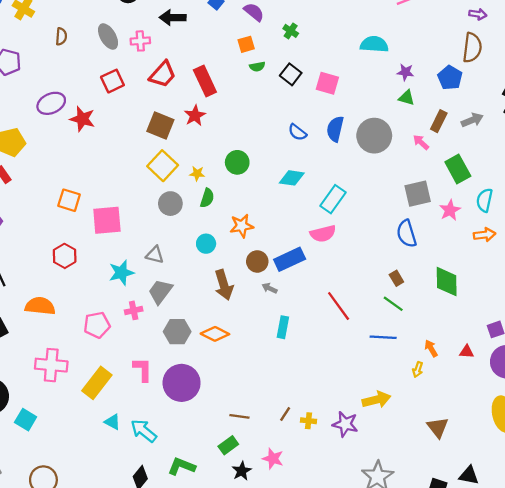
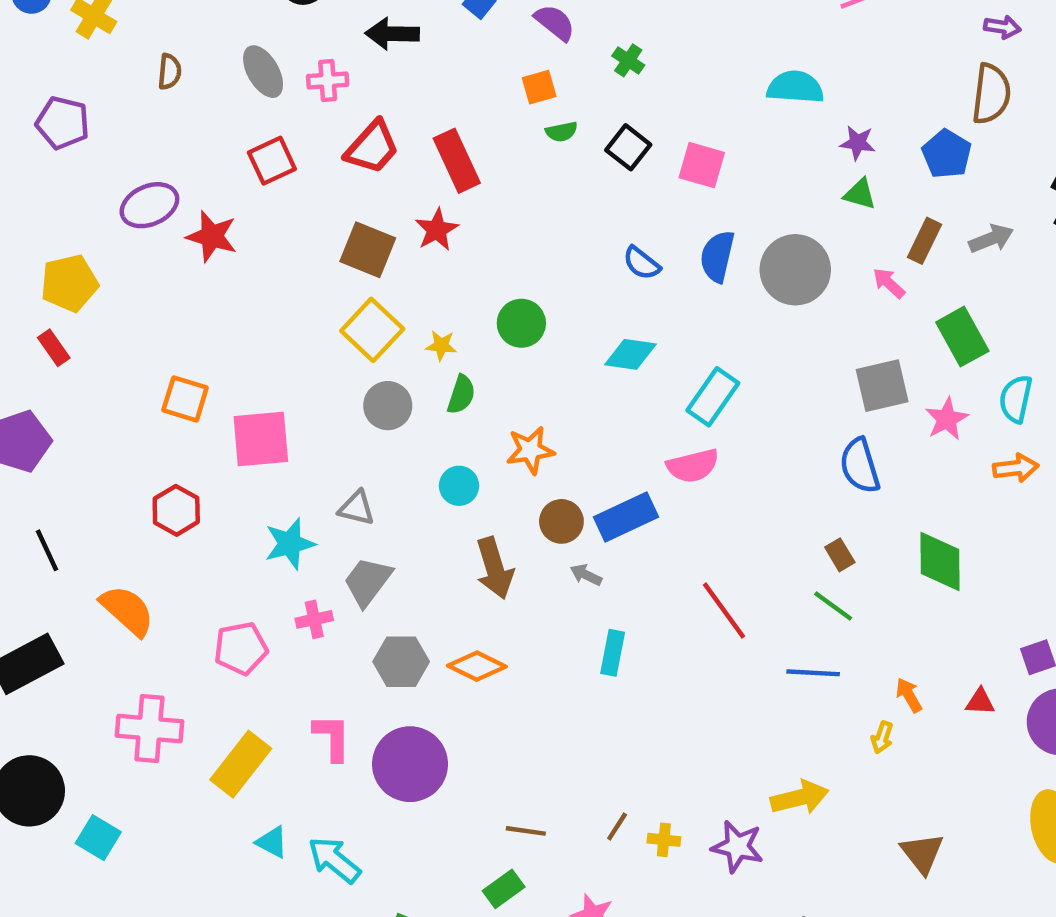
orange semicircle: (40, 306) -> (127, 610), turned 36

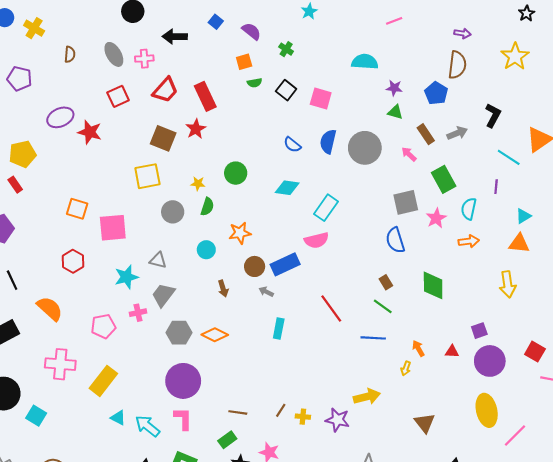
brown rectangle: (924, 241) -> (426, 134), turned -60
yellow square: (372, 330) -> (147, 176), moved, turned 36
brown arrow: (495, 568) -> (223, 289), size x0.6
pink L-shape: (332, 737) -> (183, 419), moved

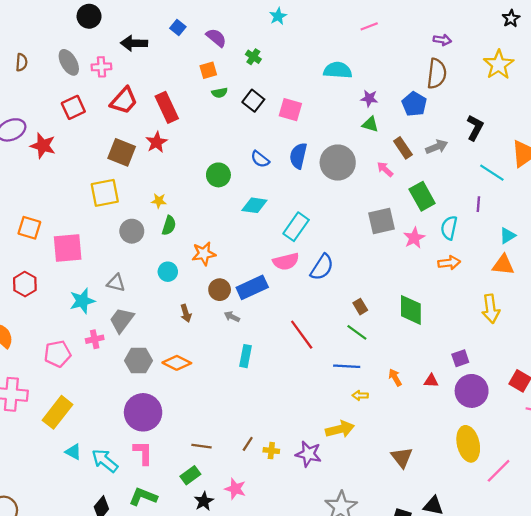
green circle: (236, 173) -> (218, 175), moved
blue semicircle: (395, 240) -> (322, 267), moved, turned -130
yellow arrow: (406, 368) -> (360, 395), moved, turned 72

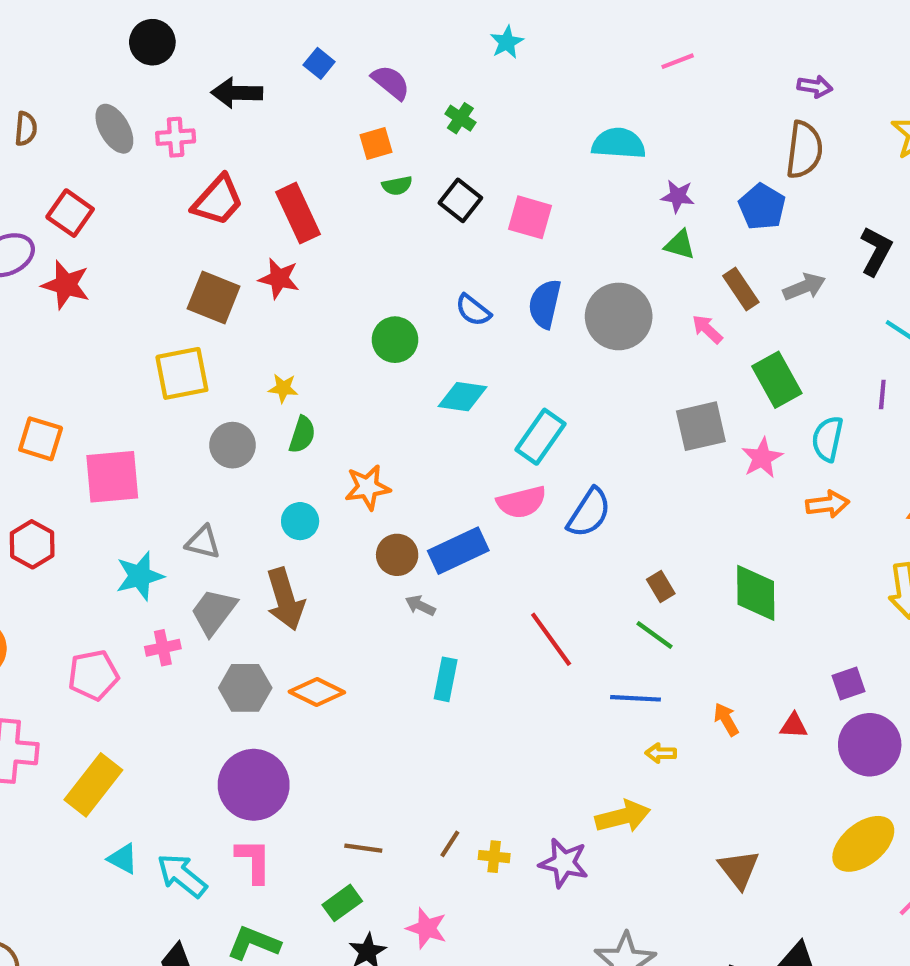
red square: (73, 107) -> (70, 213), moved, turned -30
red star: (157, 142) -> (279, 278), turned -30
brown arrow: (186, 313) -> (285, 599), moved, size x1.8
yellow ellipse: (468, 444) -> (863, 844), turned 64

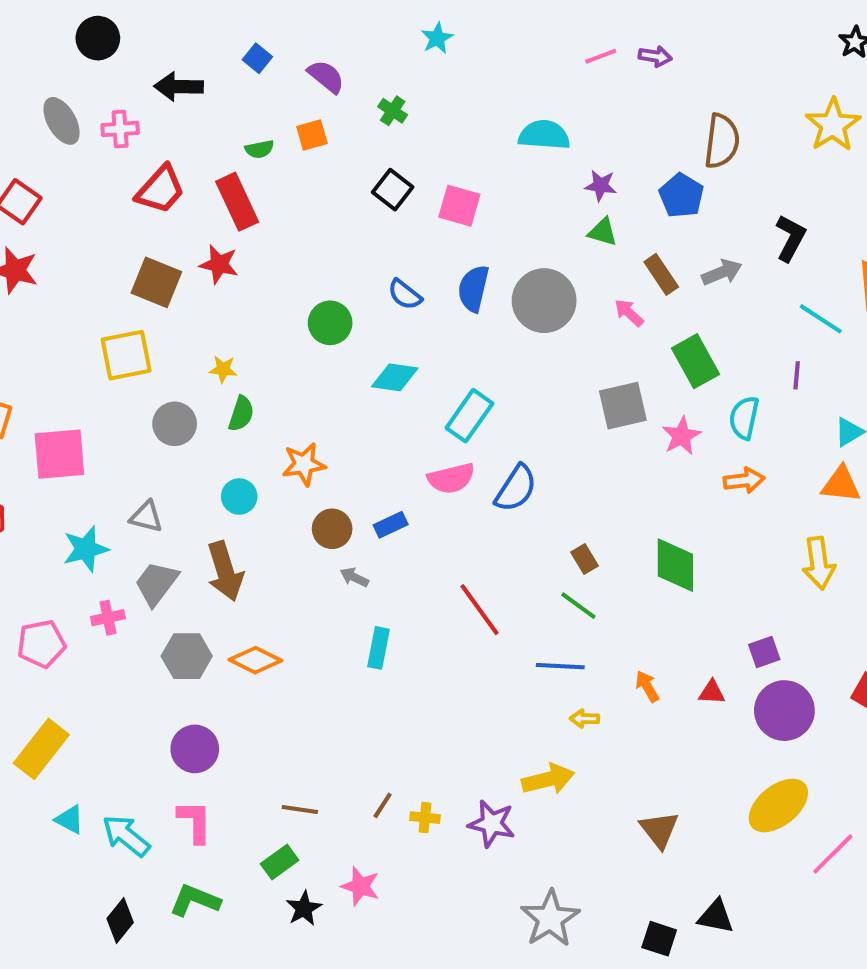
purple arrow: (815, 87) -> (655, 56), moved
green semicircle: (397, 186) -> (259, 149), moved
blue rectangle: (458, 551) -> (391, 525), size x0.6
purple circle: (254, 785) -> (195, 749), size x0.7

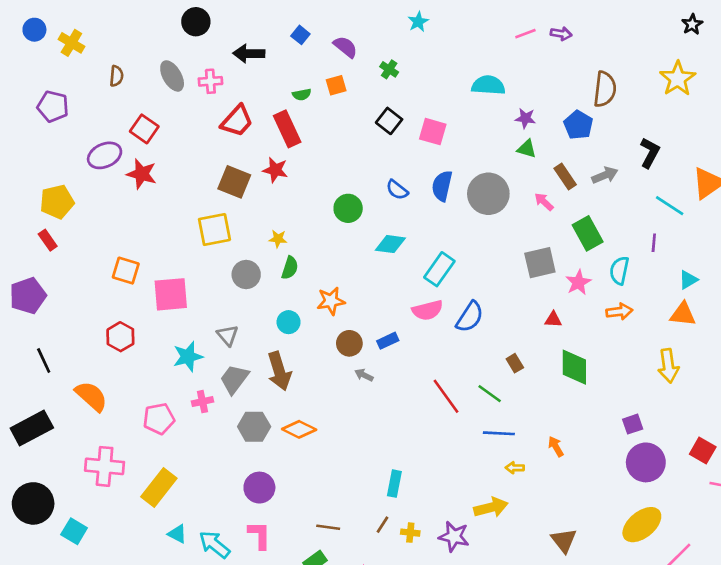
gray triangle: (146, 517) -> (228, 335), turned 35
green line: (578, 606) -> (490, 394), moved
cyan rectangle: (379, 648) -> (394, 484), moved
red triangle: (712, 692) -> (553, 319), moved

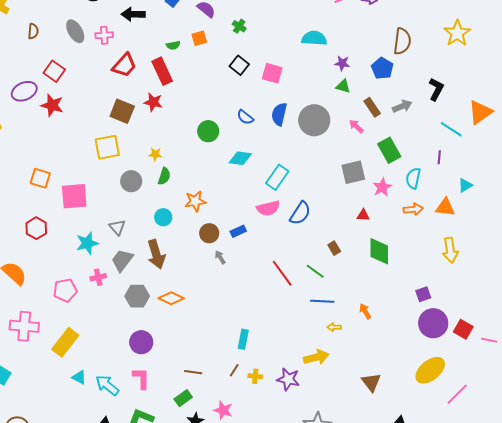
orange triangle: (683, 314) -> (445, 207), moved
gray arrow: (364, 375) -> (220, 257), turned 32
red square: (703, 451) -> (463, 329), moved

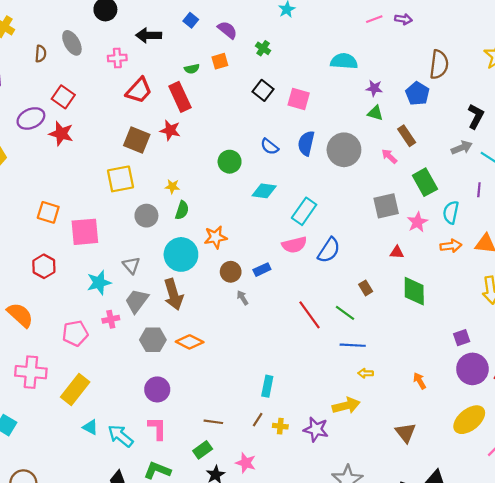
gray ellipse: (75, 31) -> (72, 43), moved
gray arrow: (402, 106) -> (462, 148), moved
cyan circle: (163, 217) -> (181, 254), size x1.8
orange arrow: (365, 311) -> (420, 381), moved

